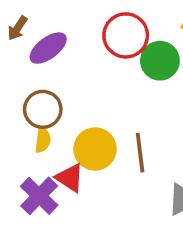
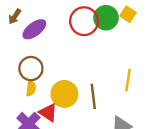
green circle: (160, 61) -> (106, 18), moved

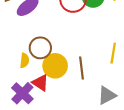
brown circle: (31, 69) -> (40, 48), moved

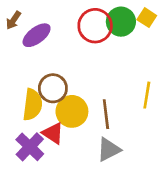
yellow semicircle: (24, 61) -> (32, 105), size x1.6
gray triangle: (107, 95) -> (109, 150), moved

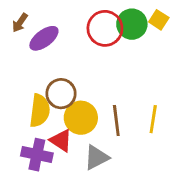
yellow line: (147, 95) -> (153, 119), moved
purple cross: (30, 147) -> (37, 155), turned -32
gray triangle: (109, 150) -> (96, 157), moved

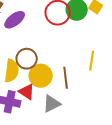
yellow line: (153, 119) -> (92, 61), moved

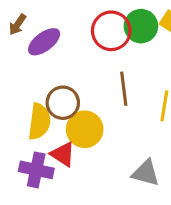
brown line: (66, 78) -> (124, 89), moved
gray triangle: (52, 104) -> (146, 173), moved, turned 42

